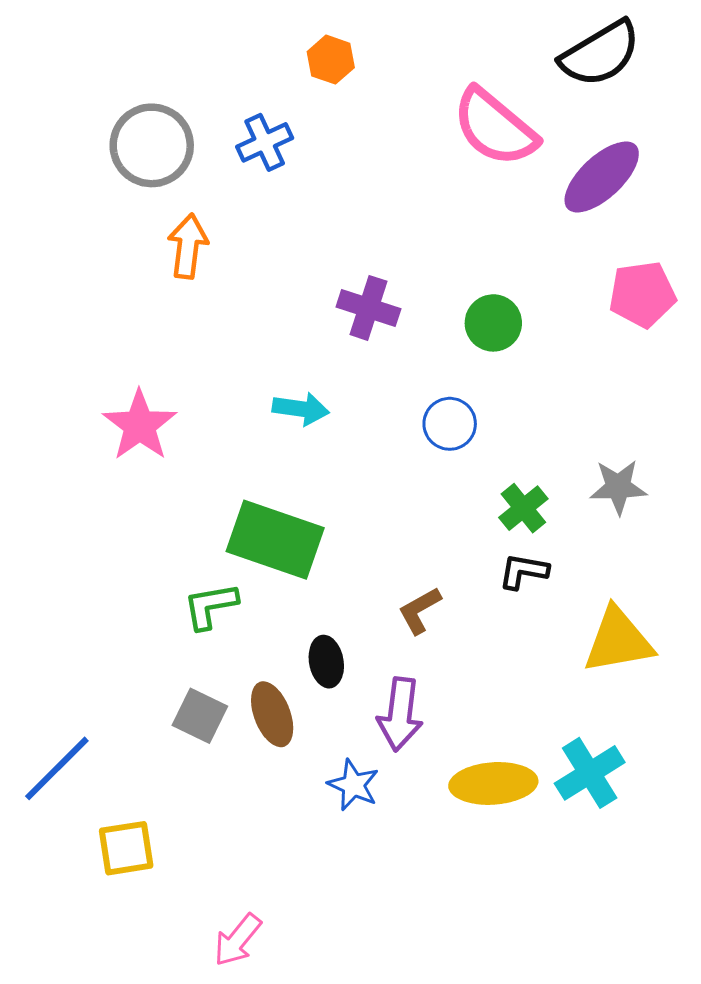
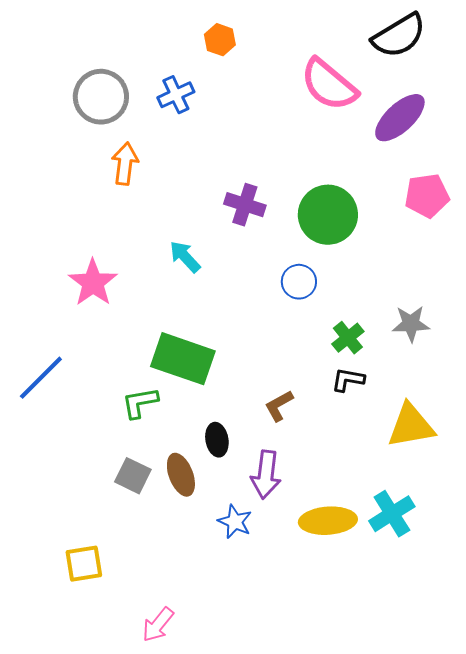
green circle: (493, 323) -> (328, 215), size x1.6
cyan arrow: (301, 409) -> (185, 257), moved, turned -141
blue line: (57, 768) -> (41, 378), moved

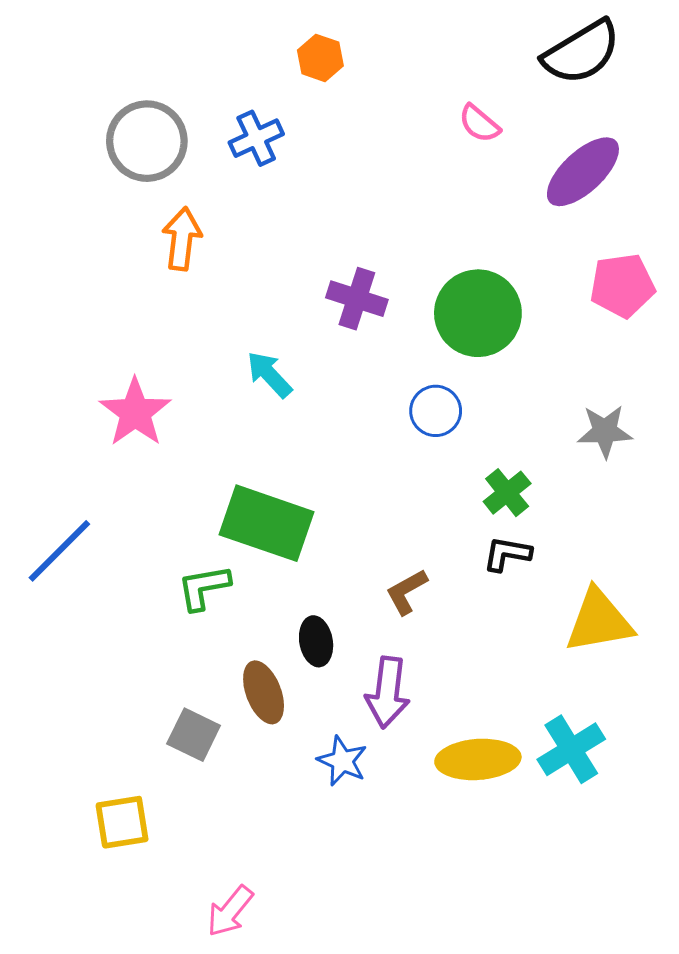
pink semicircle: (329, 85) -> (479, 124), size x0.5
gray star: (411, 324) -> (605, 431), moved
gray square: (133, 476) -> (194, 735), moved

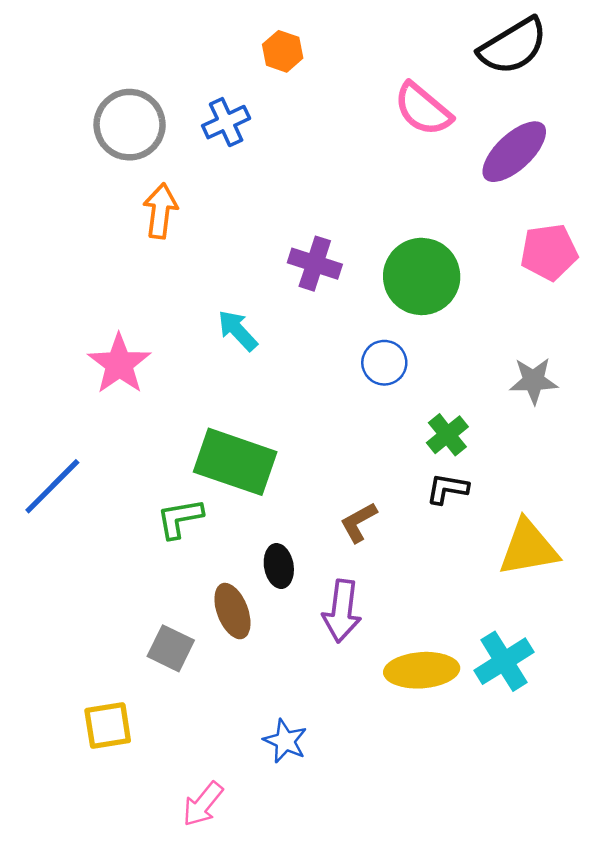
pink semicircle: (479, 124) -> (423, 109), size x1.6
blue star: (342, 761) -> (285, 741), moved

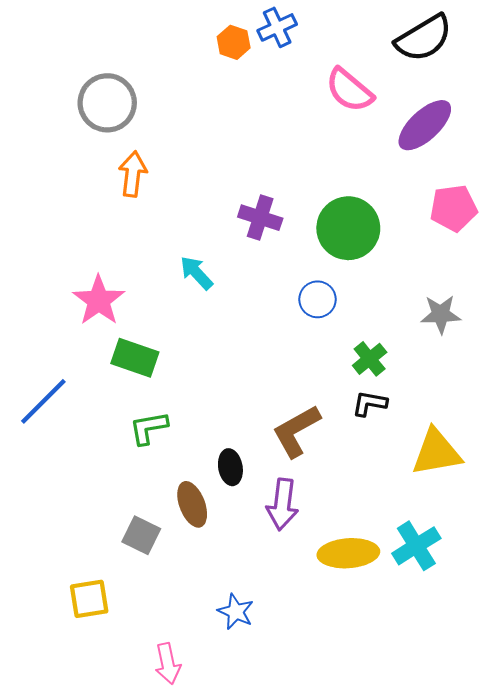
blue cross: (226, 122) -> (277, 27), moved
green rectangle: (235, 462) -> (135, 358), moved, size x0.7
brown L-shape: (359, 522) -> (296, 431), size x1.6
pink arrow: (203, 804) -> (168, 664), turned -51

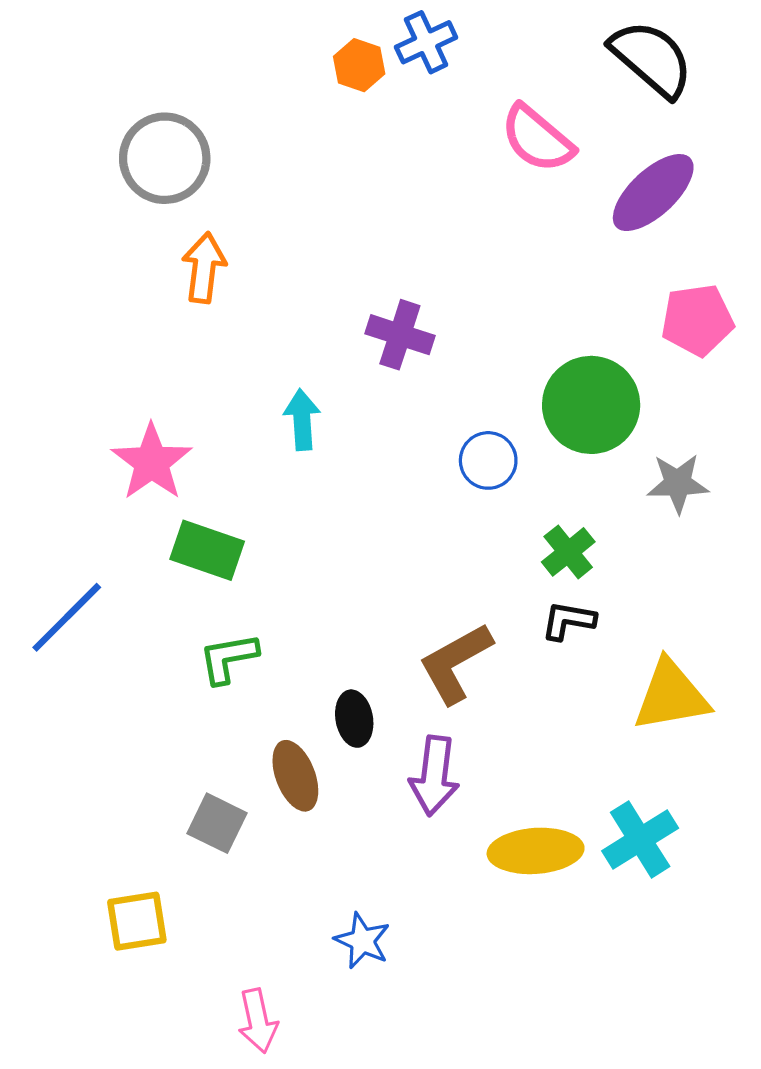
black semicircle: (424, 38) -> (652, 59), turned -108
green circle: (348, 228) -> (591, 405), moved
cyan arrow: (196, 273) -> (302, 420), turned 39

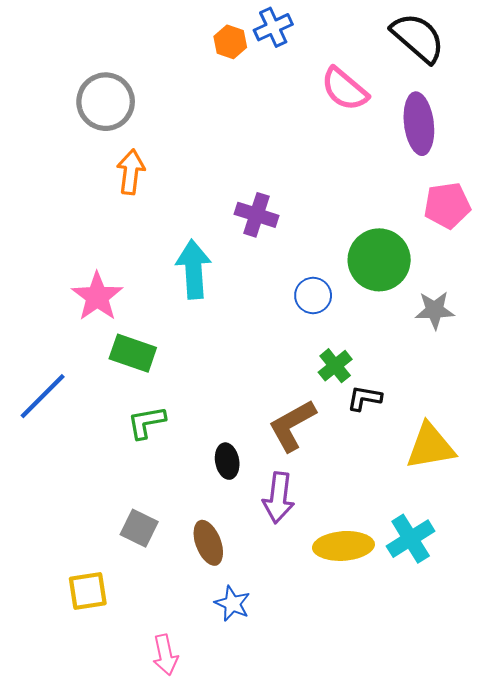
purple ellipse: (653, 193) -> (419, 124), turned -54
cyan arrow: (302, 420) -> (194, 269), size x1.5
green cross: (568, 552) -> (335, 366), moved
brown ellipse: (295, 776) -> (208, 543), moved

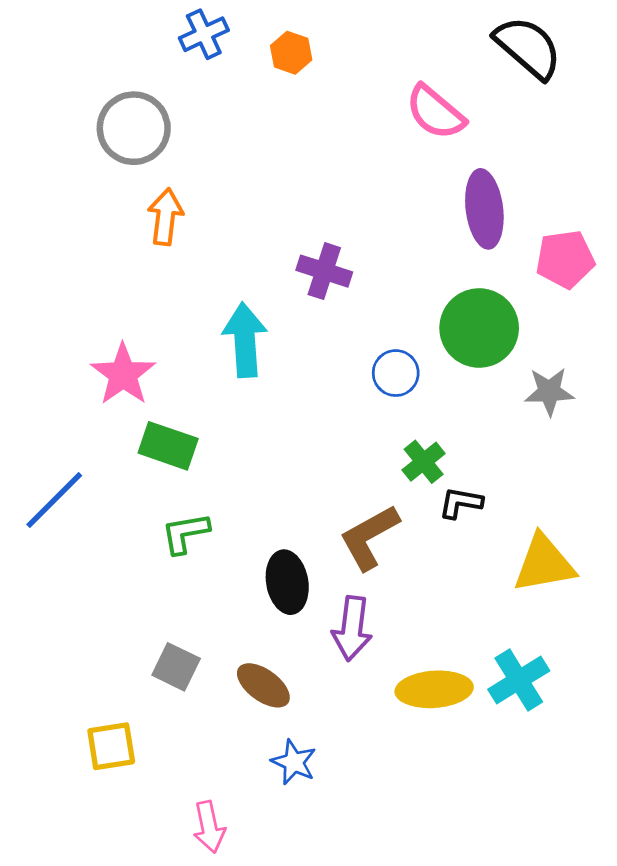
blue cross: (273, 27) -> (204, 34), moved
purple ellipse: (419, 124) -> (484, 209), moved
black ellipse: (227, 461) -> (287, 582), size x1.4
brown ellipse: (208, 543) -> (263, 685), turned -33

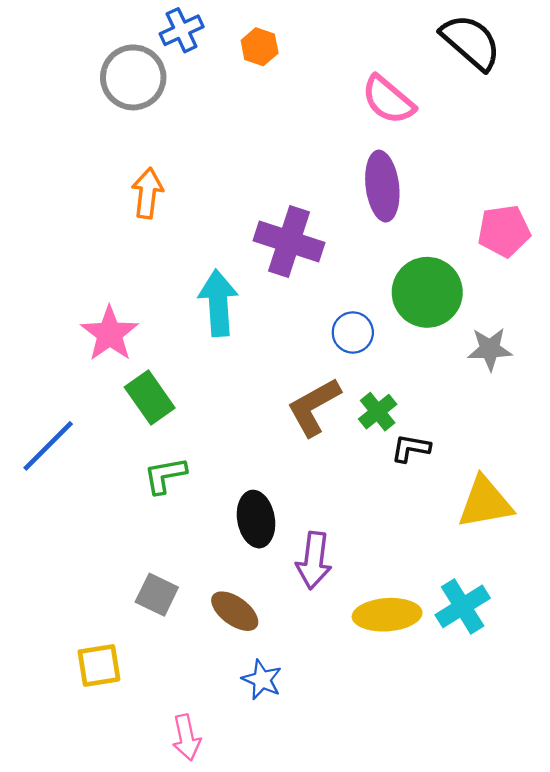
gray circle: (134, 128) -> (133, 77), moved
purple ellipse: (484, 209) -> (382, 186), moved
purple cross: (324, 271) -> (289, 242), size x1.4
green rectangle: (168, 446) -> (150, 397), turned 36
brown L-shape: (369, 537) -> (314, 407), moved

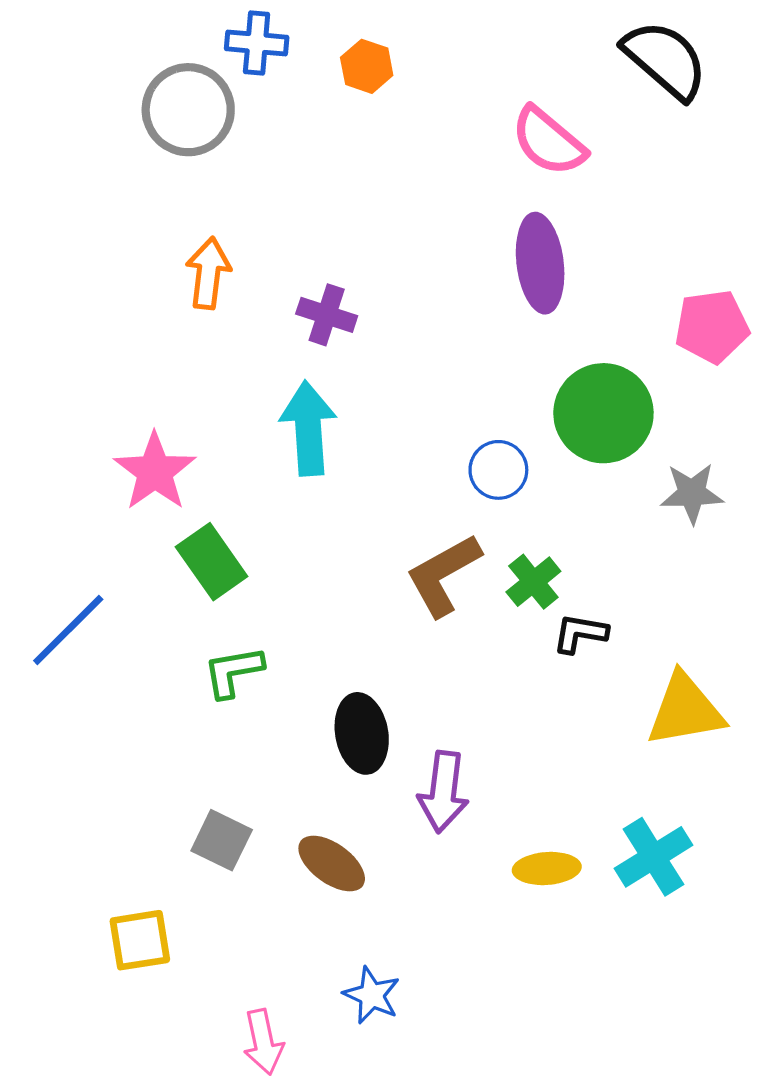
blue cross: (182, 30) -> (257, 43), turned 30
purple cross: (289, 242) -> (327, 315), moved, size x0.6
yellow ellipse: (387, 615) -> (547, 869), size x0.7
blue star: (262, 680) -> (372, 995), moved

